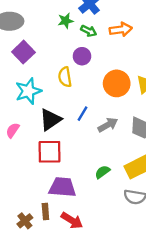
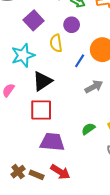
purple square: (23, 52) -> (34, 20), moved
blue line: (82, 114) -> (80, 61), moved
brown rectangle: (45, 211) -> (37, 175), moved, turned -64

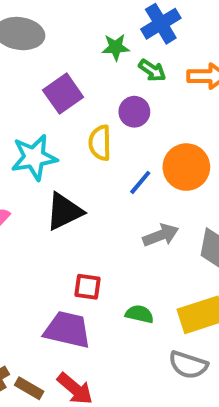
red square: (41, 110) -> (87, 287), moved, size x0.6
green semicircle: (88, 129) -> (139, 314), turned 40

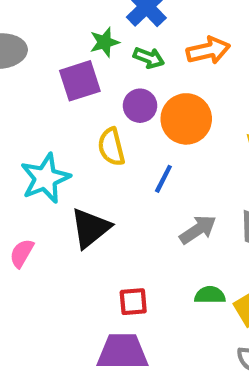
purple square: (63, 94) -> (80, 81), moved, turned 30
orange circle: (186, 167) -> (186, 119), moved
green semicircle: (139, 314) -> (210, 295), moved

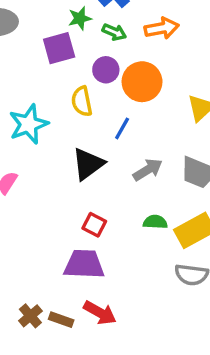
black triangle: (90, 228) -> (88, 164), moved
red square: (133, 302) -> (94, 225), turned 30

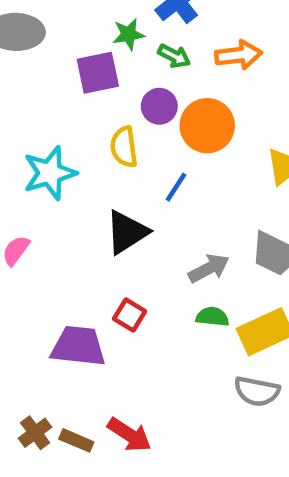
gray arrow: (148, 170) -> (209, 268), moved
purple trapezoid: (84, 264) -> (78, 346), moved

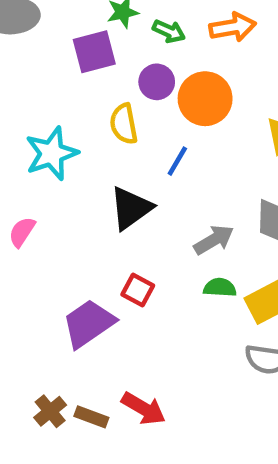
purple trapezoid: (78, 346) -> (89, 323), turned -38

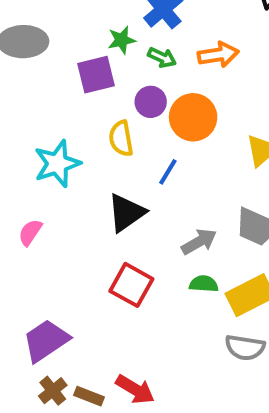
red square: (138, 290) -> (131, 285), size x1.5
purple trapezoid: (89, 323) -> (46, 341), moved

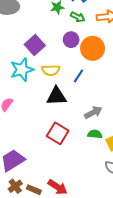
purple square: (96, 75) -> (35, 45), moved, turned -30
yellow semicircle: (121, 138) -> (51, 70), moved, turned -84
black triangle: (126, 213) -> (56, 96), turned 30

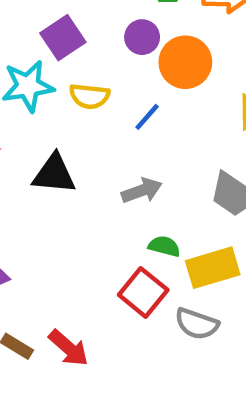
black triangle: (56, 96) -> (54, 174), moved
gray arrow: (93, 112) -> (142, 191), moved
red square: (58, 133) -> (143, 292), moved

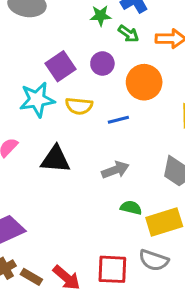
purple circle: (142, 37) -> (102, 64), moved
blue line: (147, 117) -> (118, 120), turned 35
red square: (143, 292) -> (112, 269), moved, turned -36

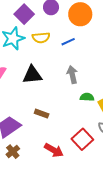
gray arrow: (115, 170) -> (72, 75), turned -72
red square: (112, 269) -> (82, 139), turned -35
brown rectangle: (31, 277) -> (42, 114), moved

